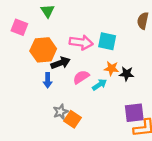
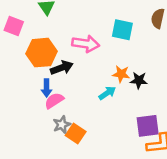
cyan square: (107, 41) -> (122, 30), moved
pink semicircle: (81, 77) -> (54, 101), moved

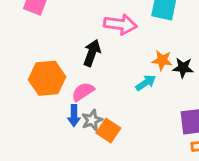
orange hexagon: (41, 53) -> (47, 78), moved
black arrow: (62, 68) -> (92, 53), turned -50
blue arrow: (47, 88) -> (74, 116), moved

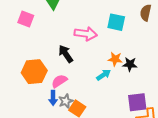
black arrow: (92, 53) -> (66, 54), turned -54

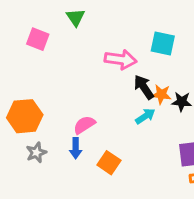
black arrow: (66, 54) -> (144, 87), moved
orange hexagon: (34, 72) -> (25, 116), moved
gray star: (66, 101) -> (36, 153), moved

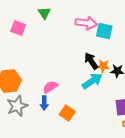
pink arrow: (121, 60) -> (86, 23), moved
cyan arrow: (145, 116) -> (92, 81), size x1.5
gray star: (36, 153) -> (17, 106), size x1.5

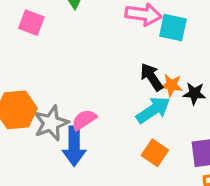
blue arrow: (44, 103) -> (74, 146), size x1.6
gray star: (17, 106) -> (51, 123), moved
orange square: (67, 113) -> (155, 153), moved

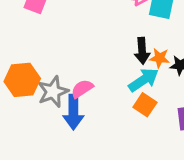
black arrow: (152, 77) -> (142, 51), turned -150
orange square: (155, 153) -> (145, 105), moved

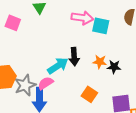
black arrow: (142, 51) -> (74, 57), moved
cyan arrow: (144, 80) -> (58, 66), moved

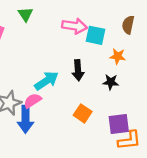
black arrow: (74, 57) -> (78, 70), moved
orange star: (100, 62) -> (118, 56), moved

